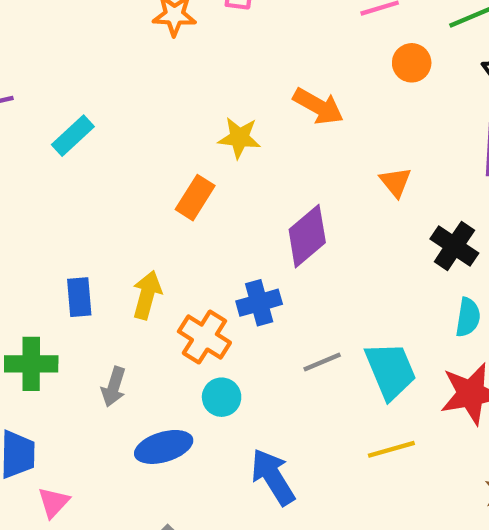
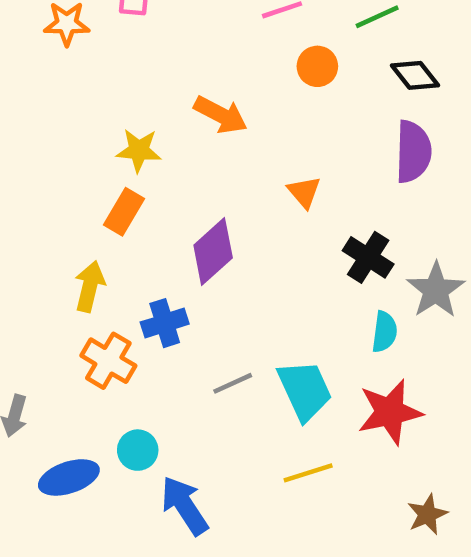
orange rectangle: (195, 198) -> (124, 212), moved
yellow arrow: (147, 295) -> (90, 286), moved
cyan circle: (222, 397) -> (138, 450), moved

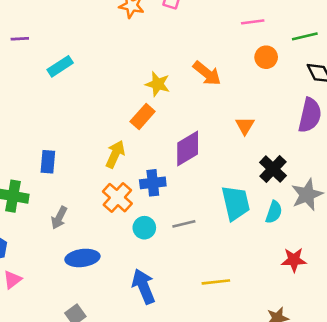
cyan trapezoid: (305, 390) -> (236, 203), moved
red star: (390, 412) -> (294, 260), moved, size x0.7
cyan circle: (138, 450) -> (144, 228), moved

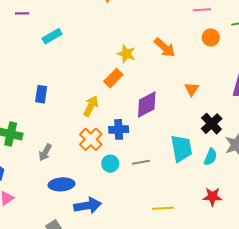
blue rectangle: (48, 162) -> (41, 94), moved
red star: (294, 260) -> (212, 197), moved
blue arrow: (144, 286) -> (88, 206), moved, turned 100

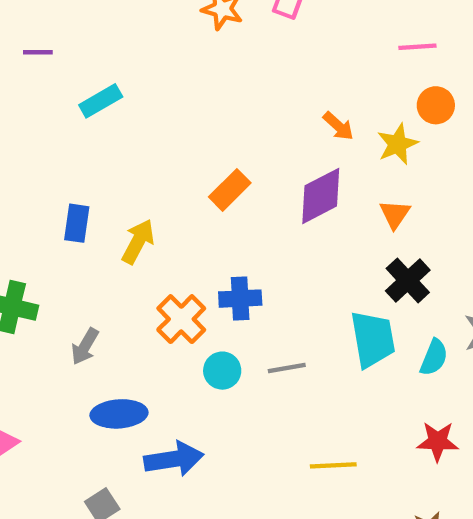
orange arrow: (165, 48) -> (338, 126), size x0.7
yellow star: (126, 54) -> (398, 144), moved, turned 30
purple diamond: (147, 104) -> (321, 196), moved
yellow arrow: (91, 106) -> (138, 242), moved
black cross: (212, 124) -> (408, 280), moved

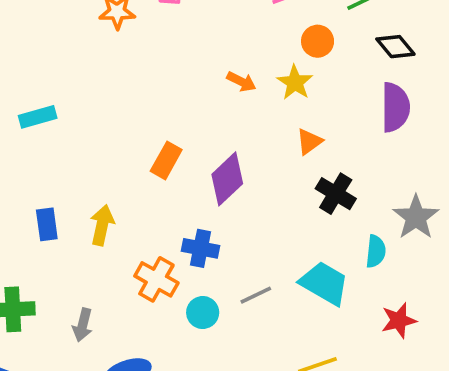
cyan rectangle: (101, 101) -> (38, 117), turned 30
purple diamond: (321, 196) -> (227, 179), moved
orange triangle: (395, 214) -> (309, 142), turned 36
blue cross: (240, 299) -> (201, 248), turned 30
cyan trapezoid: (373, 339) -> (324, 283), moved, turned -34

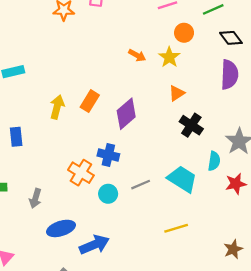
yellow arrow: (102, 225) -> (57, 107), moved
red star: (399, 320) -> (236, 184), moved

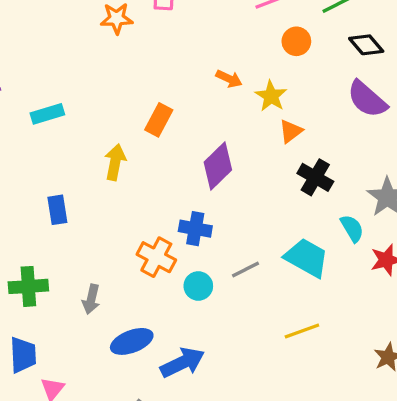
yellow star: (169, 57) -> (271, 96), moved
purple semicircle: (229, 75) -> (367, 99), turned 132
orange rectangle: (90, 101) -> (159, 120), moved
cyan semicircle: (214, 161) -> (352, 228), turned -36

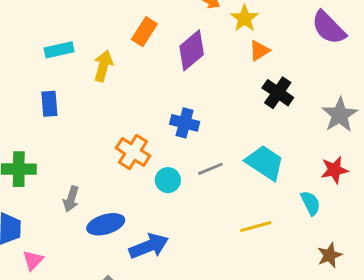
cyan rectangle: (47, 114) -> (59, 50), moved
purple diamond: (218, 166) -> (192, 50), moved
cyan semicircle: (352, 228) -> (311, 203), moved
blue cross: (195, 229) -> (185, 123), moved
gray arrow: (91, 299) -> (71, 199), moved

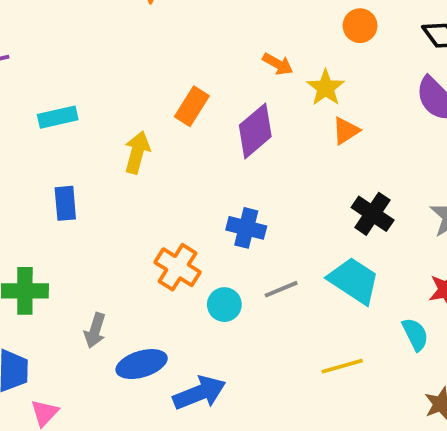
cyan rectangle: (59, 50) -> (58, 117), moved
black cross: (278, 93) -> (373, 214), moved

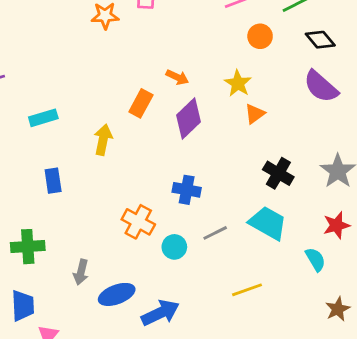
orange arrow: (278, 64) -> (177, 77), moved
yellow line: (342, 366) -> (247, 290), moved

